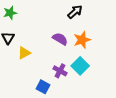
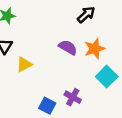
cyan square: (80, 66) -> (107, 77), moved
purple cross: (60, 71) -> (73, 97), moved

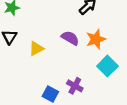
yellow triangle: (24, 64) -> (36, 49), moved

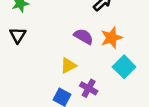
yellow triangle: (36, 49) -> (68, 66), moved

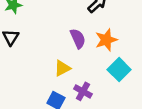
purple semicircle: (84, 36) -> (78, 39), turned 36

